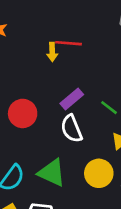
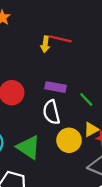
purple rectangle: (72, 99) -> (56, 87), turned 42
yellow circle: (99, 173) -> (69, 140), moved

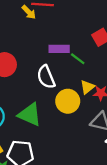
yellow arrow: (45, 44) -> (29, 12), turned -42
purple rectangle: (56, 87) -> (59, 49), moved

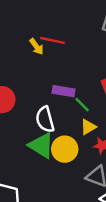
yellow triangle: (87, 87) -> (88, 127), moved
green triangle: (30, 115) -> (41, 145), moved

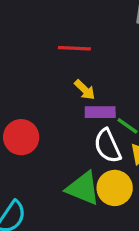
yellow arrow: (36, 47) -> (85, 90), moved
white semicircle: (45, 119) -> (108, 146), moved

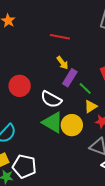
purple rectangle: (100, 112) -> (70, 78), turned -66
white semicircle: (108, 146) -> (51, 99), moved, turned -45

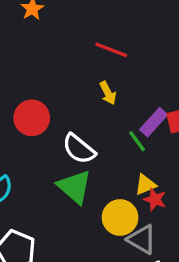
purple rectangle: (70, 78) -> (154, 122), moved
yellow triangle: (91, 107) -> (145, 185), moved
yellow circle: (72, 125) -> (120, 217), moved

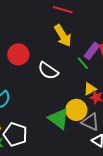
yellow arrow: (108, 93) -> (63, 36), size x1.6
green triangle: (75, 187) -> (59, 119), moved

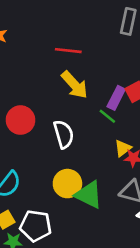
white semicircle: (48, 71) -> (64, 134), turned -130
yellow circle: (76, 110) -> (67, 184), moved

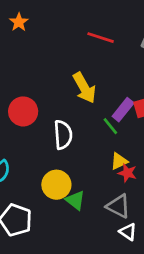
red line: (68, 51) -> (101, 38), moved
green triangle: (89, 195) -> (75, 200), size x0.7

